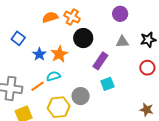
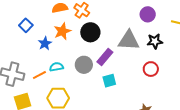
purple circle: (120, 14) -> (148, 14), moved
gray triangle: (122, 42) -> (129, 40), size x1.6
orange star: (59, 54) -> (62, 31), moved
gray circle: (81, 96) -> (84, 65), moved

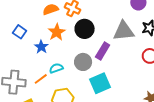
cyan square: (109, 81) -> (100, 83), moved, size x1.5

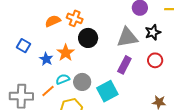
orange star: (57, 32) -> (66, 53), moved
purple rectangle: (103, 51) -> (124, 65), moved
gray circle: (83, 62) -> (82, 82), moved

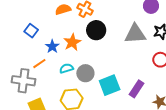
purple rectangle: (124, 65) -> (137, 89), moved
orange line: (48, 91) -> (39, 64), moved

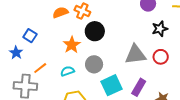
gray triangle: (135, 34) -> (135, 54), moved
blue star: (52, 46) -> (16, 53), moved
gray circle: (85, 73) -> (94, 64), moved

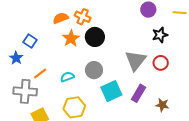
orange star: (72, 45) -> (71, 38), moved
gray triangle: (135, 54) -> (135, 60), turned -45

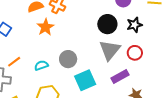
black circle: (95, 37) -> (107, 24), moved
purple rectangle: (139, 93) -> (120, 77), moved, turned 30

